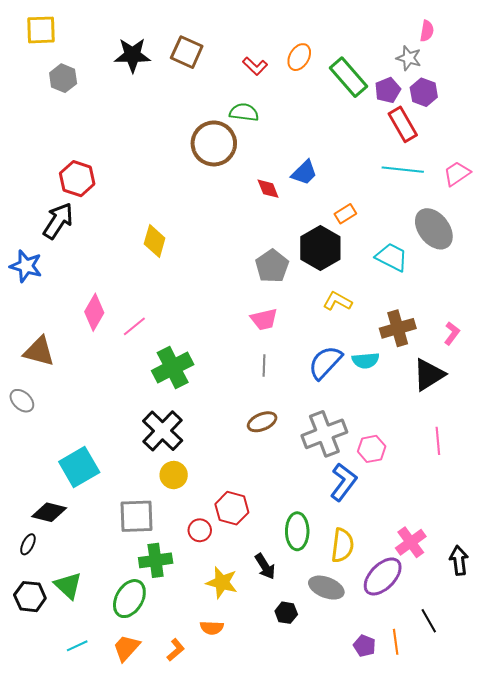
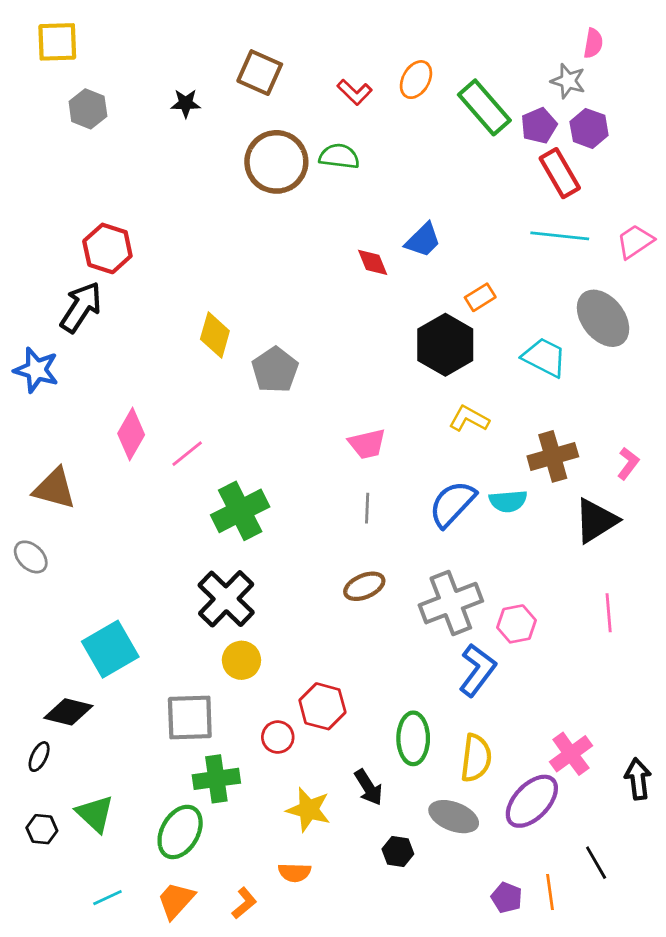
black star: (132, 55) -> (186, 103), moved, size x0.6
brown circle: (214, 143) -> (276, 162), moved
gray pentagon: (272, 266) -> (275, 370), moved
black hexagon: (30, 597) -> (42, 829), size x0.7

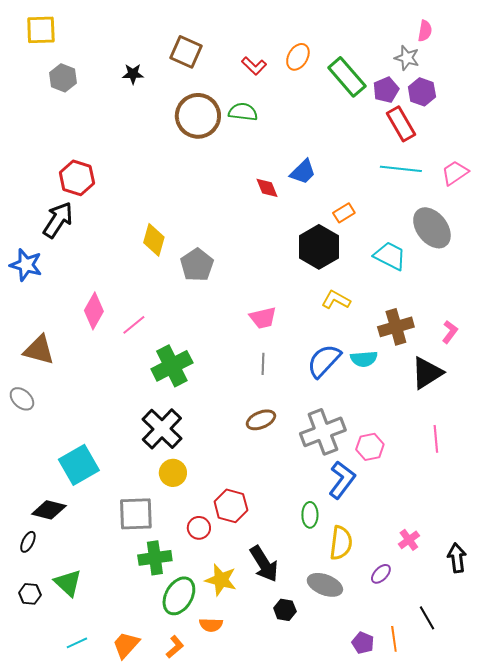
green ellipse: (413, 738) -> (310, 515), moved, size x0.7
pink cross: (571, 754) -> (409, 540), size x0.7
black arrow: (369, 787) -> (264, 564), size x1.4
purple ellipse: (532, 801) -> (381, 574), size x0.5
green ellipse: (180, 832) -> (179, 596), moved

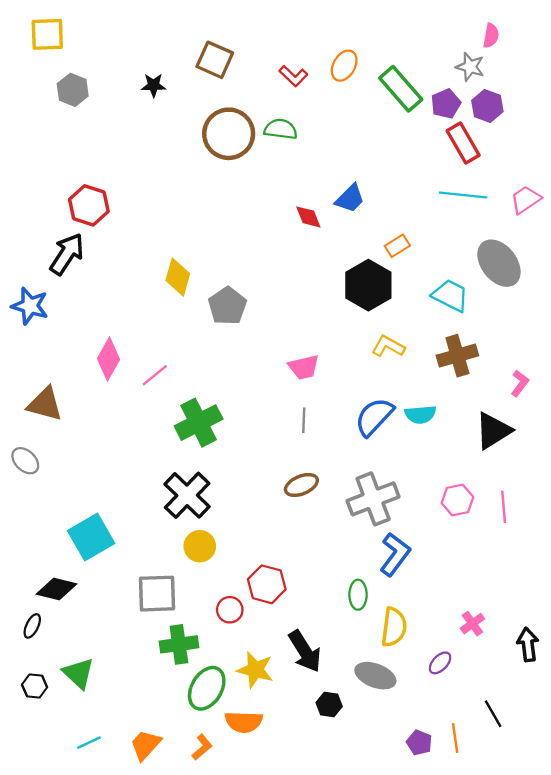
brown cross: (396, 327) -> (457, 356), moved
pink hexagon: (370, 447) -> (457, 500), moved
orange semicircle: (211, 625) -> (244, 722), size x1.4

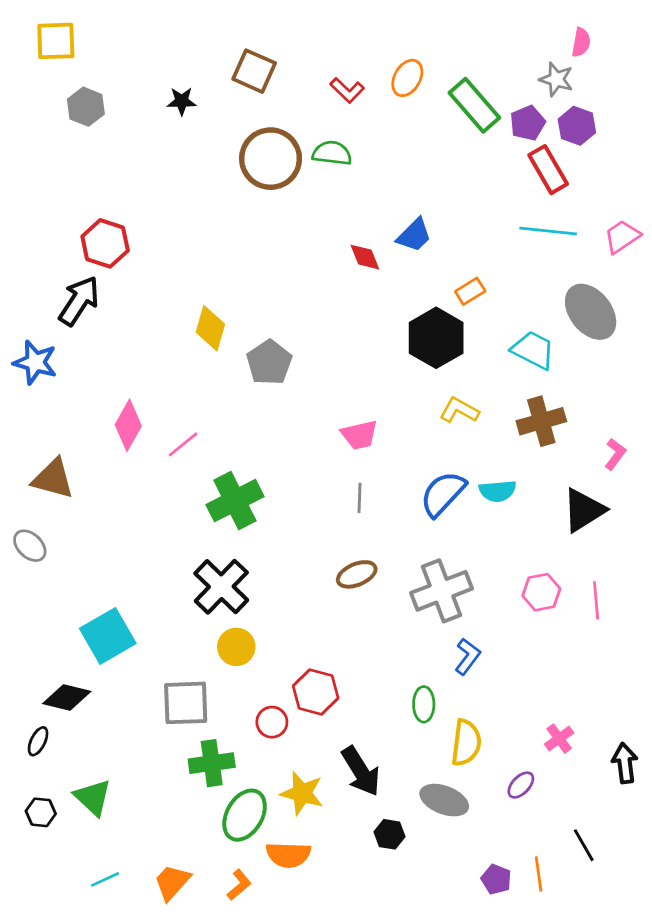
blue L-shape: (395, 554) -> (467, 656), size x0.7

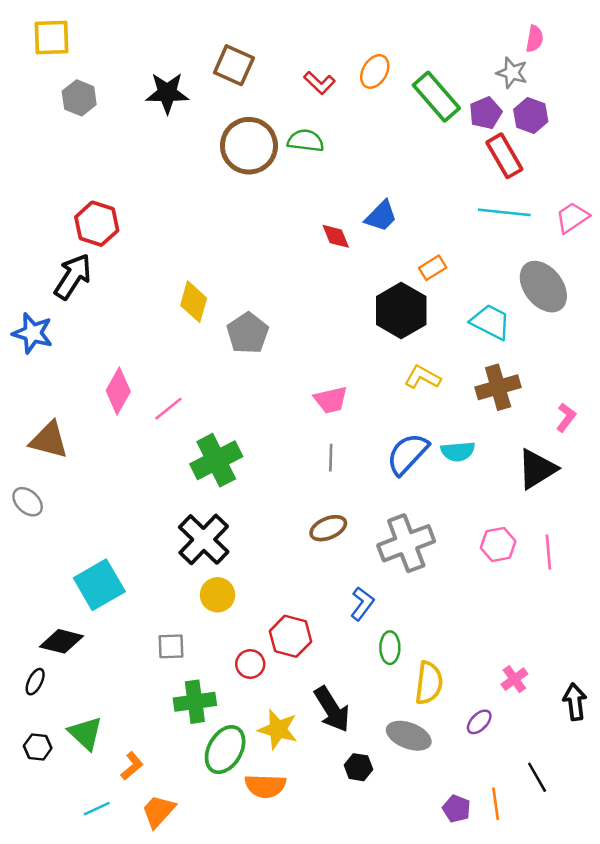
black star: (182, 101) -> (167, 93), size x1.6
blue L-shape: (467, 656) -> (362, 604), moved
gray square: (186, 703) -> (171, 646), size x0.6
orange L-shape: (239, 885) -> (132, 766), moved

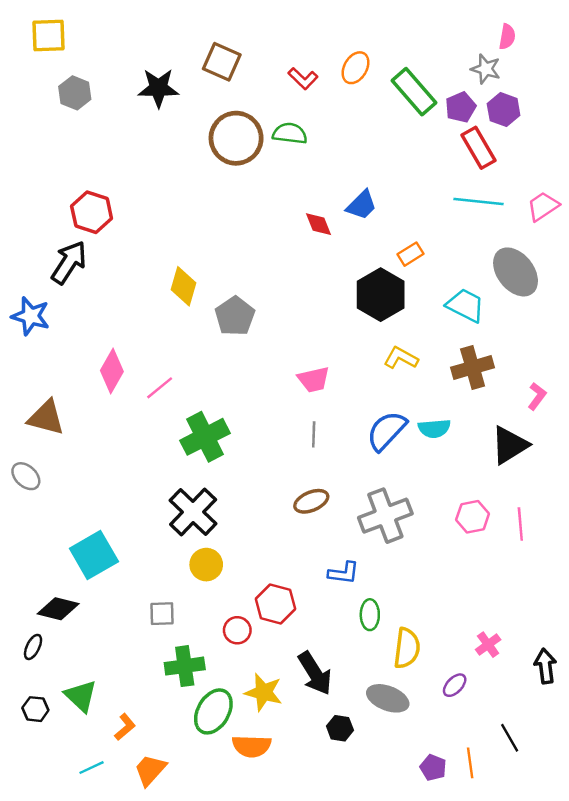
blue L-shape: (362, 604) -> (344, 573), turned 60

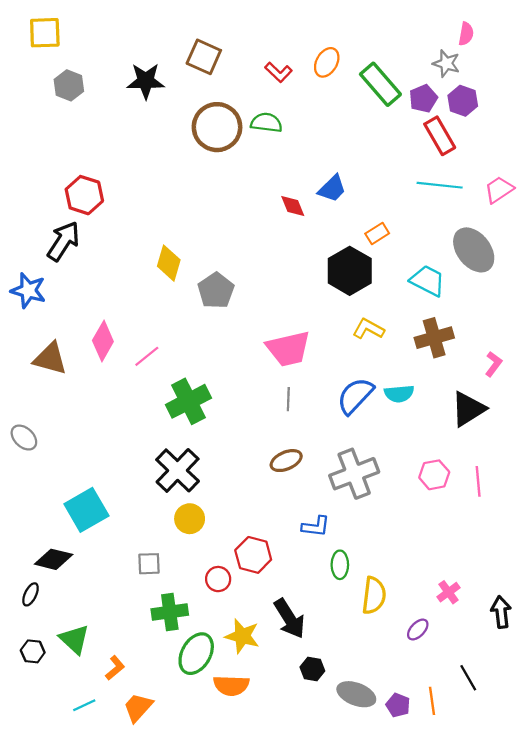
pink trapezoid: (314, 379) -> (288, 349), size x1.5
brown triangle: (46, 418) -> (50, 359), moved
gray ellipse: (388, 698) -> (356, 694), moved

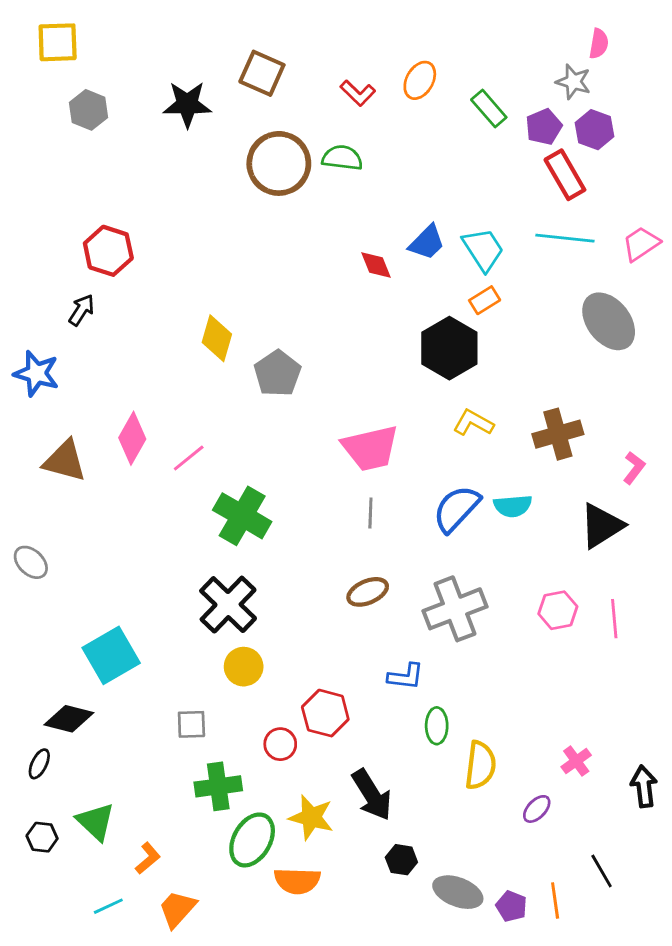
green rectangle: (380, 84) -> (489, 109), size x0.7
black arrow: (63, 241) -> (82, 310), size x0.6
cyan trapezoid: (428, 281) -> (483, 249), moved, turned 30
green cross: (188, 401) -> (242, 516), turned -33

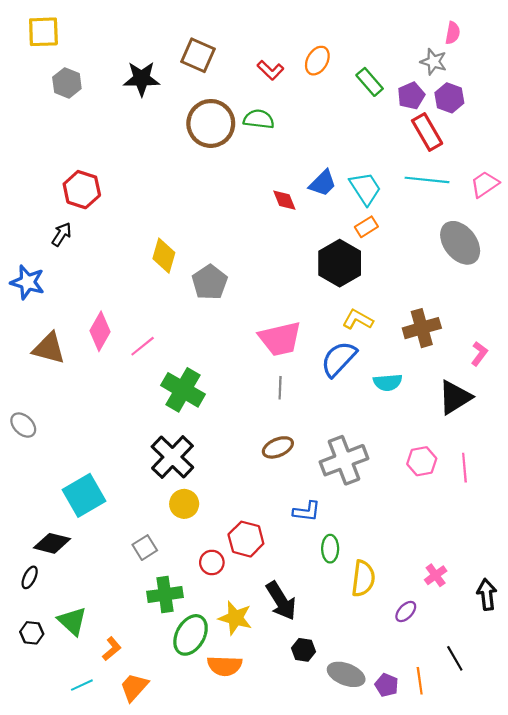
blue semicircle: (456, 509) -> (339, 359), moved
gray square: (191, 724) -> (145, 548), turned -30

